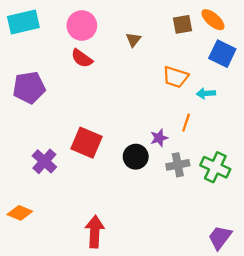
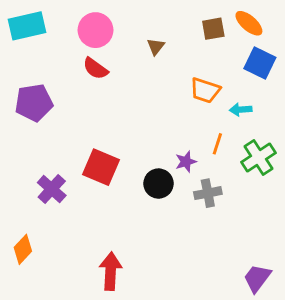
green cross: (215, 167) -> (259, 157), moved, turned 32
orange diamond: (20, 213) -> (23, 249), turned -70

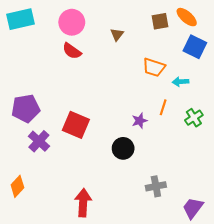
purple pentagon: (34, 103) -> (26, 108), moved
green cross: (259, 157) -> (194, 118), size x0.7
black circle: (159, 184) -> (123, 148), moved
gray cross: (208, 193) -> (156, 186), moved

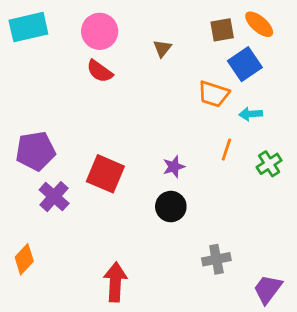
blue square: (195, 47) -> (245, 64), moved, turned 30
purple star: (139, 121) -> (174, 167), moved

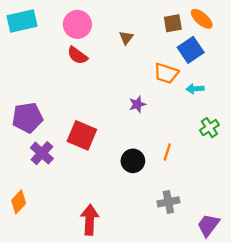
orange line: (226, 150) -> (167, 152), moved
purple star: (174, 167) -> (137, 104), moved

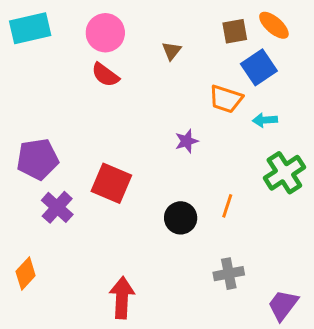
green cross: (209, 128) -> (284, 173), size x1.5

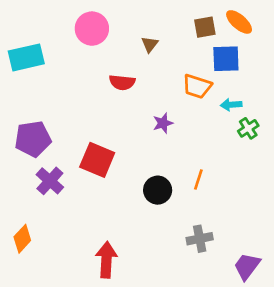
cyan rectangle: (30, 28) -> (26, 57), moved
blue square: (259, 67) -> (226, 59), turned 32
red semicircle: (105, 75) -> (122, 82), moved, turned -30
green cross: (284, 173) -> (248, 128), moved, size x0.6

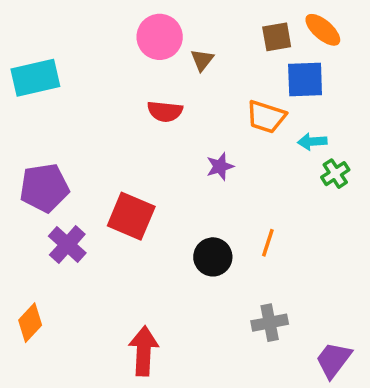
pink circle: (92, 29) -> (160, 37), moved

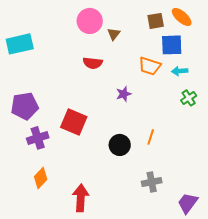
cyan arrow: (312, 142) -> (180, 71), moved
purple cross: (67, 245) -> (38, 138), turned 30
orange diamond: (30, 323) -> (41, 178), moved

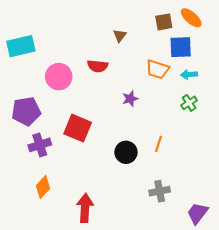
pink circle: (90, 21) -> (59, 77), moved
green cross: (189, 98) -> (189, 103), moved

